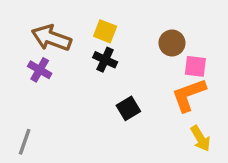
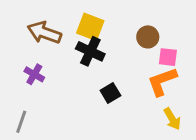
yellow square: (105, 31) -> (90, 27), size x1.4
black cross: (105, 60) -> (90, 51), size x1.4
purple cross: (40, 70) -> (34, 74), moved

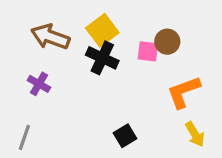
yellow square: (90, 27) -> (102, 30), turned 32
pink square: (168, 57) -> (148, 51), moved
black square: (110, 93) -> (125, 136), moved

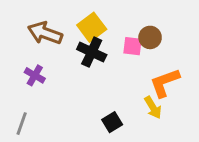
yellow arrow: (195, 134) -> (153, 107), moved

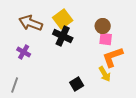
pink square: (133, 46) -> (106, 39), moved

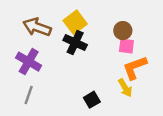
purple cross: (24, 52) -> (29, 62), size x1.5
gray line: (15, 85) -> (29, 95), moved

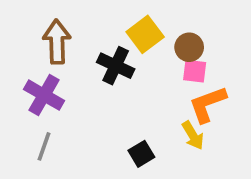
yellow square: (75, 22) -> (145, 34), moved
brown arrow: (37, 27) -> (57, 42), turned 68

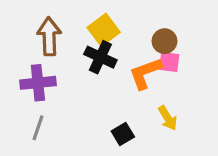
yellow square: (145, 34) -> (104, 30), moved
purple cross: (44, 95) -> (38, 83), turned -36
orange L-shape: (208, 104) -> (145, 73), moved

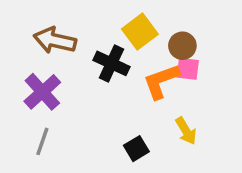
yellow square: (104, 30) -> (140, 32), moved
brown arrow: (49, 36) -> (55, 40), turned -75
purple cross: (38, 83) -> (42, 92), turned -36

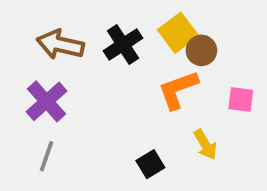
yellow square: (140, 32) -> (178, 33), moved
black cross: (111, 63) -> (123, 45), moved, turned 32
pink square: (188, 69) -> (241, 99), moved

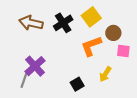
brown circle: (201, 50) -> (113, 33), moved
purple cross: (47, 101) -> (35, 66), moved
yellow arrow: (205, 145) -> (105, 74), turned 63

